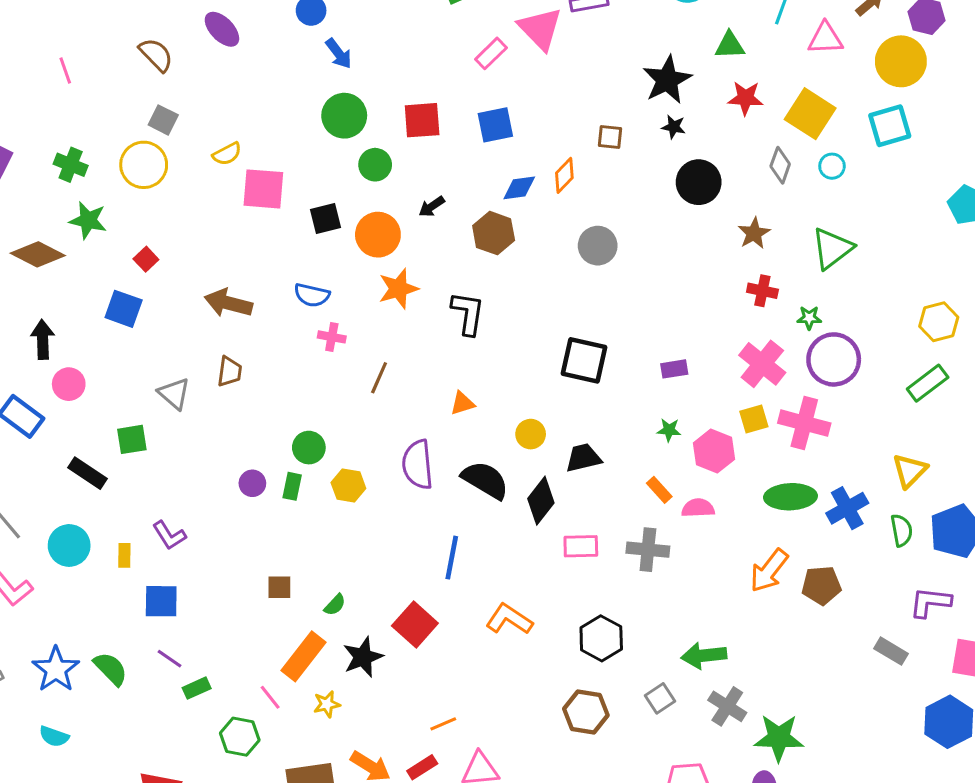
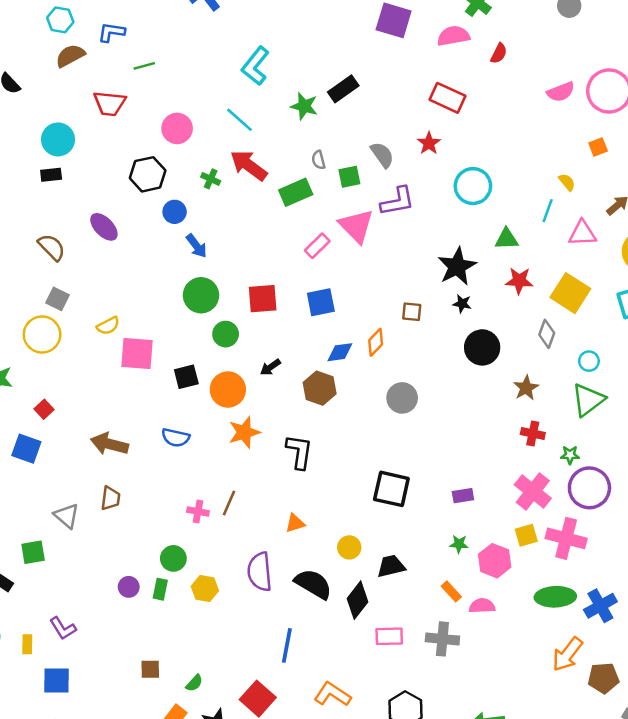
cyan circle: (832, 166) -> (589, 361), moved
pink cross: (332, 337) -> (198, 512), moved
orange arrow: (769, 571) -> (567, 654), moved
brown pentagon: (821, 585) -> (603, 678), moved

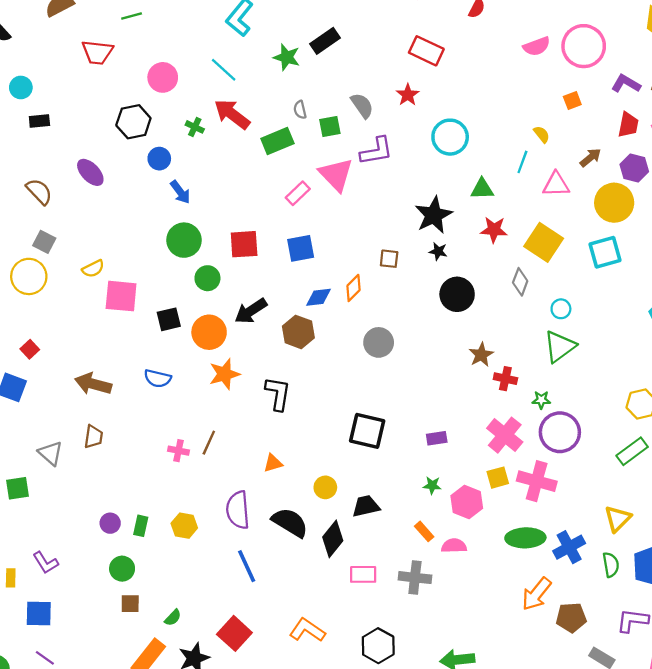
cyan circle: (58, 139) -> (21, 87), moved, size x0.7
black arrow: (270, 367) -> (251, 311), size x1.6
brown star: (526, 388) -> (481, 355), moved
green circle: (173, 558) -> (122, 569), moved
blue line: (287, 645) -> (247, 566), moved, turned -36

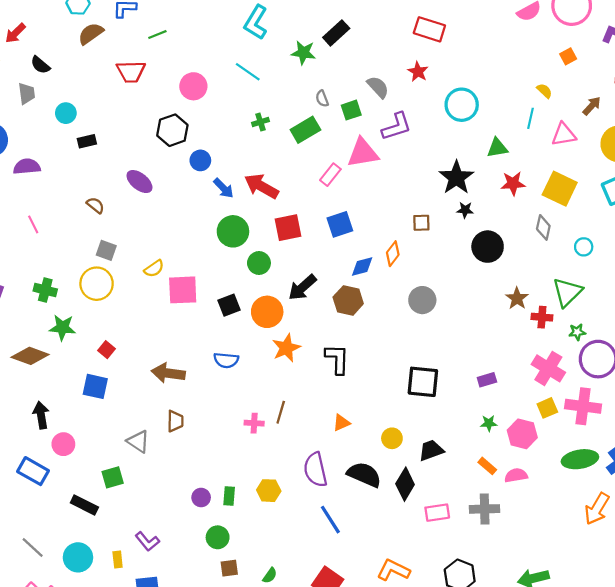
red arrow: (232, 114) -> (261, 186), moved
green cross: (195, 127) -> (260, 122), moved, turned -35
pink triangle: (336, 174) -> (363, 153), turned -48
brown semicircle: (39, 192) -> (95, 205), size x0.7
green triangle: (560, 346) -> (567, 292), moved

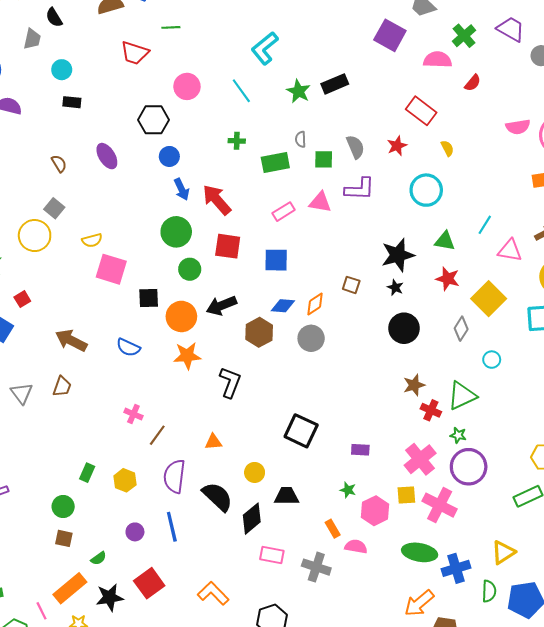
yellow semicircle: (544, 91) -> (447, 148), moved
pink triangle: (363, 153) -> (320, 202), size x0.7
gray circle: (422, 300) -> (311, 338), moved
brown line: (281, 412) -> (157, 435), moved
purple circle: (201, 497) -> (135, 532), moved

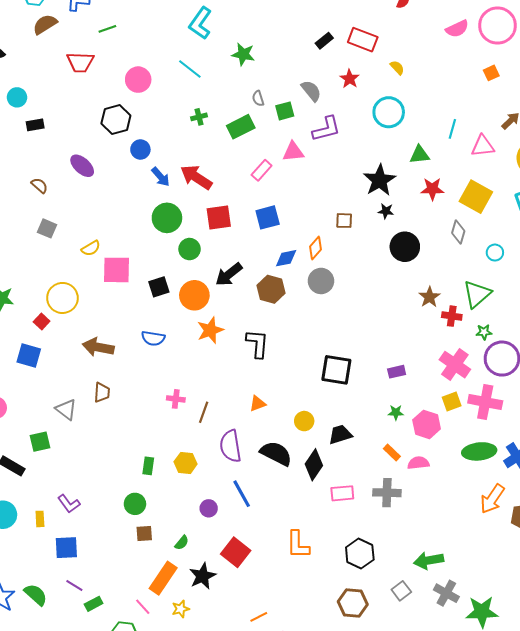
black rectangle: (335, 84) -> (324, 41), moved, size x0.7
yellow circle: (35, 236) -> (62, 298), moved
orange L-shape: (213, 593) -> (298, 545), turned -120

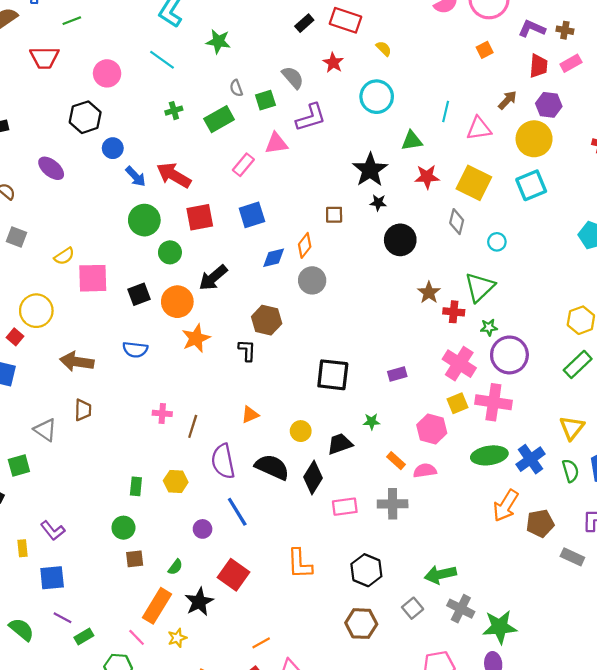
brown hexagon: (271, 289) -> (267, 320), moved
black L-shape: (257, 344) -> (247, 350), size x0.7
green star: (396, 412) -> (372, 422), moved

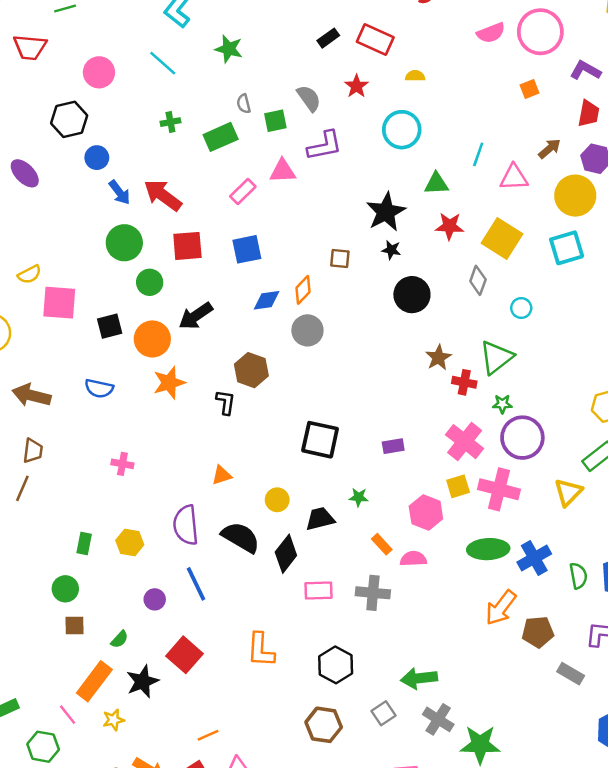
yellow semicircle: (384, 49) -> (415, 76), turned -49
brown line: (193, 426) -> (22, 488), moved
yellow triangle: (572, 428) -> (568, 492), moved

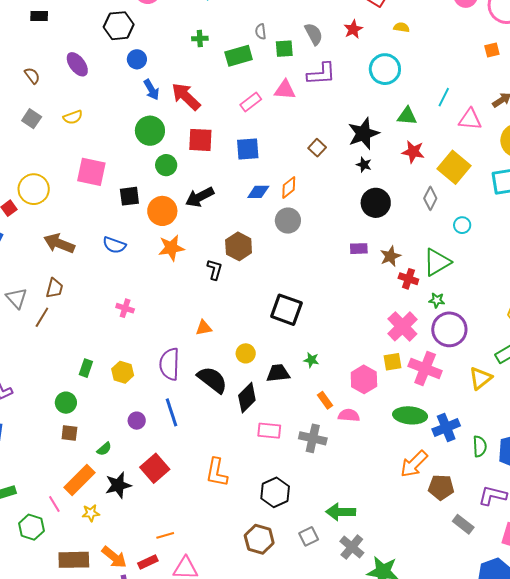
brown square: (340, 259) -> (317, 148), moved, turned 30
yellow semicircle: (29, 274) -> (73, 117), moved
purple rectangle: (393, 446) -> (359, 249), moved

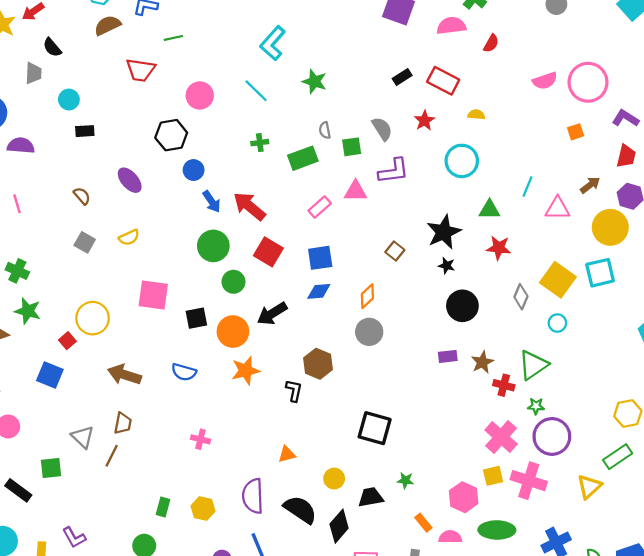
red square: (200, 140) -> (268, 252), turned 32
yellow square: (454, 167) -> (558, 280), moved
blue diamond: (258, 192) -> (319, 291), moved
green ellipse: (410, 415) -> (497, 530), moved

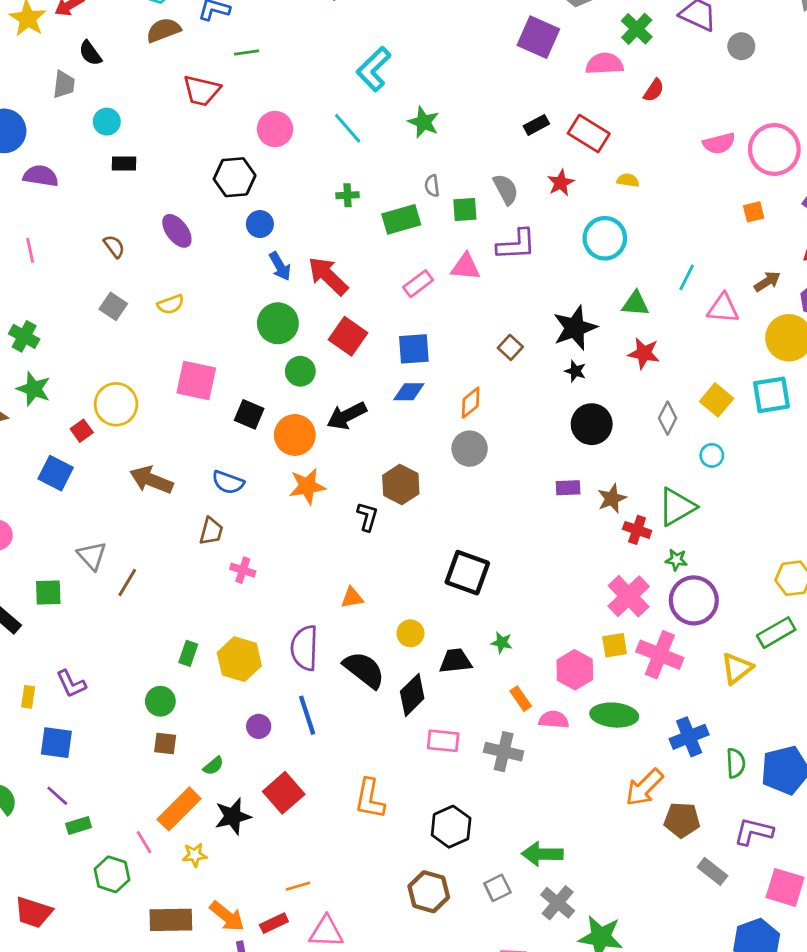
yellow square: (558, 280) -> (717, 400), size x0.7
black square: (196, 318) -> (249, 414), turned 30
brown trapezoid: (123, 423) -> (211, 531), moved
yellow hexagon: (203, 509) -> (239, 659), size x1.4

